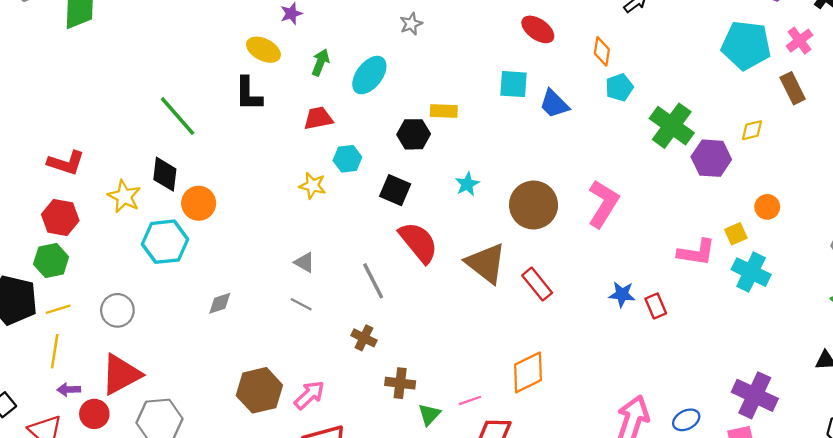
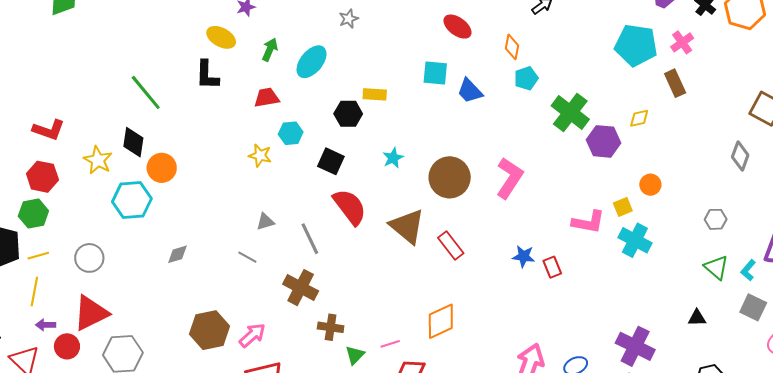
gray triangle: (305, 262) -> (265, 222), moved, turned -48
brown cross: (364, 338) -> (301, 288), size x1.6

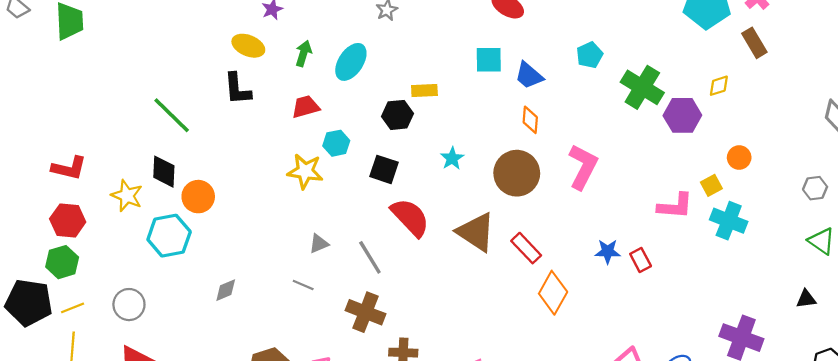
orange diamond: (512, 47) -> (530, 120), moved
yellow star: (260, 155) -> (305, 171), size x1.4
orange diamond: (441, 321) -> (553, 293), moved, turned -30

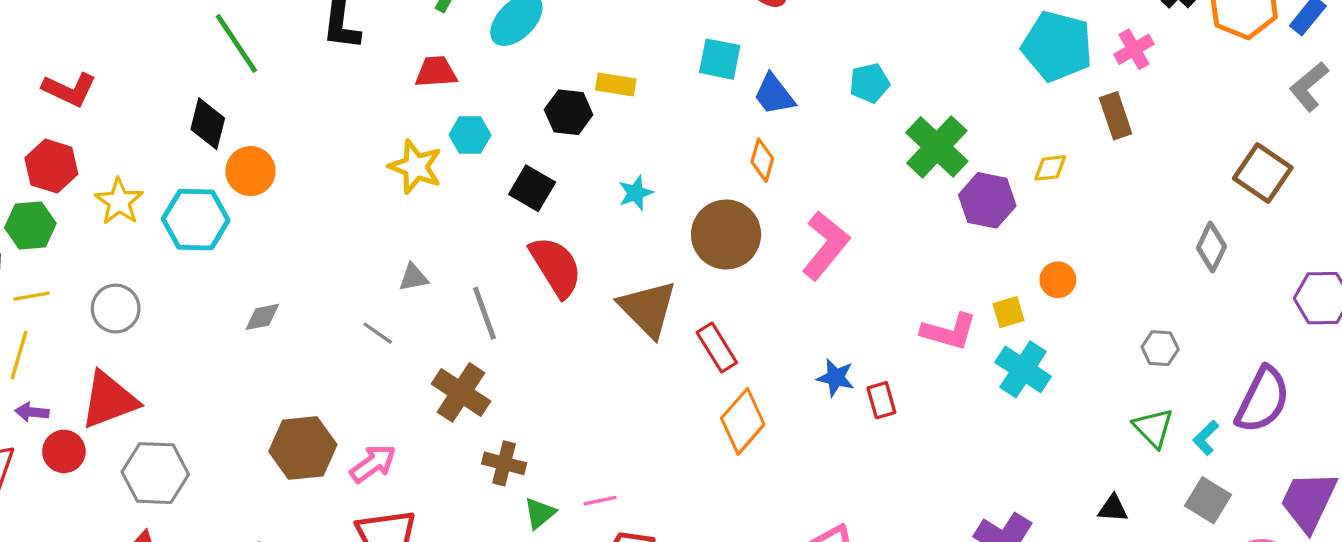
yellow star: (127, 196) -> (119, 201), moved

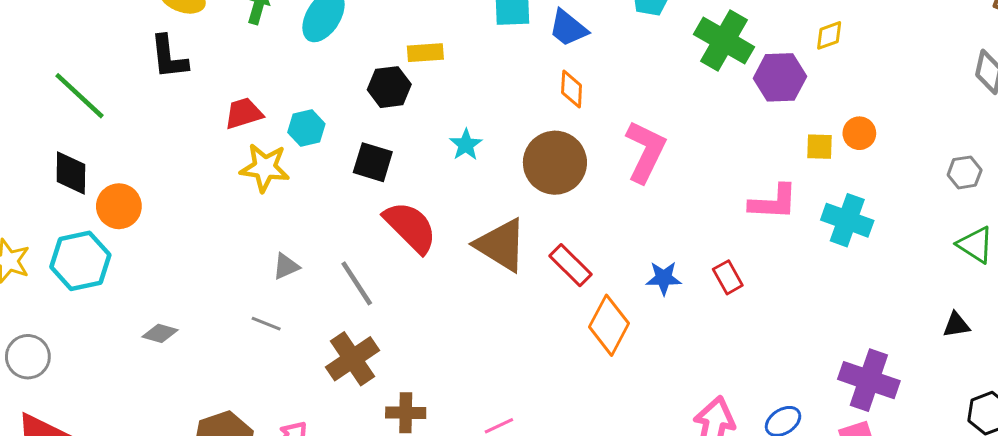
red trapezoid: (436, 72) -> (244, 113), moved
yellow square: (1008, 312) -> (819, 147), moved, turned 32
gray diamond: (262, 317) -> (160, 333), turned 40
blue star: (836, 378) -> (664, 278), moved
brown cross: (461, 392) -> (352, 359), turned 36

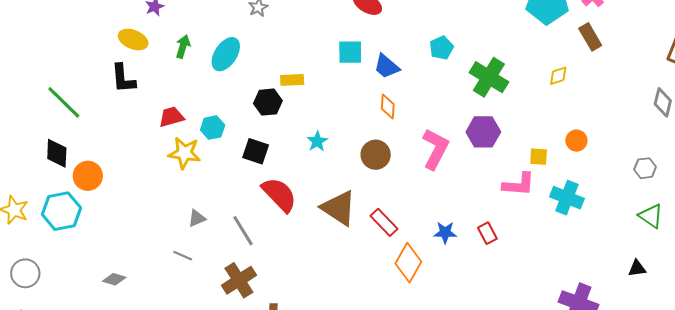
purple hexagon: (780, 77) -> (483, 132), moved
yellow square: (819, 147) -> (539, 157), moved
brown circle: (555, 163) -> (376, 155), size x0.7
gray diamond: (160, 333) -> (114, 279), moved

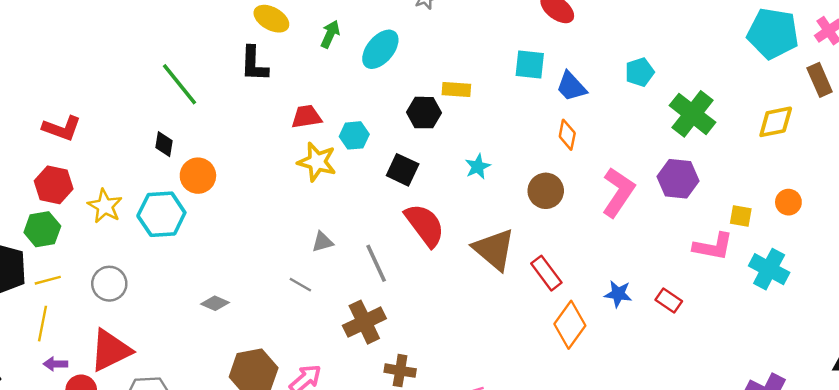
yellow diamond: (558, 76) -> (776, 122), size x1.5
black diamond: (57, 153) -> (164, 144), size x0.7
red rectangle: (487, 233) -> (669, 301), turned -35

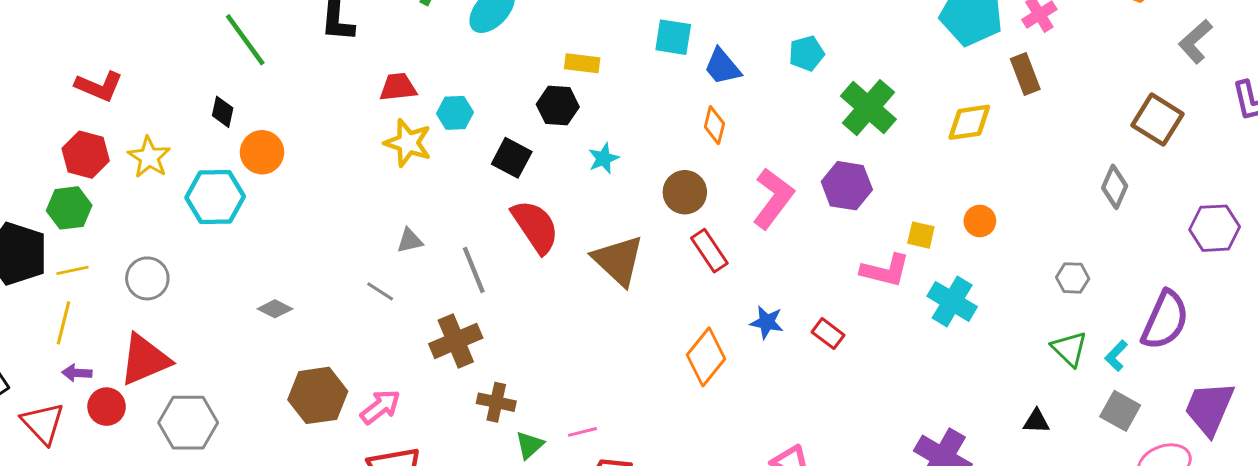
black hexagon: (424, 113) -> (558, 106), moved
yellow star: (105, 206) -> (149, 157), moved
red rectangle: (546, 273) -> (709, 251), moved

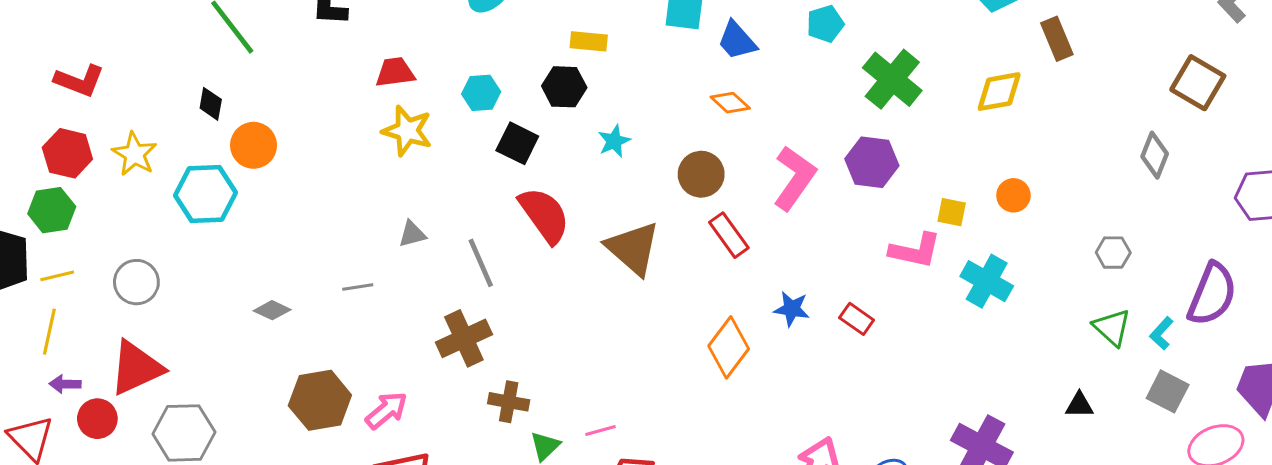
cyan hexagon: (455, 113) -> (481, 93), moved
orange diamond: (714, 125) -> (730, 103), turned -60
gray line: (380, 291) -> (358, 287), moved, turned -40

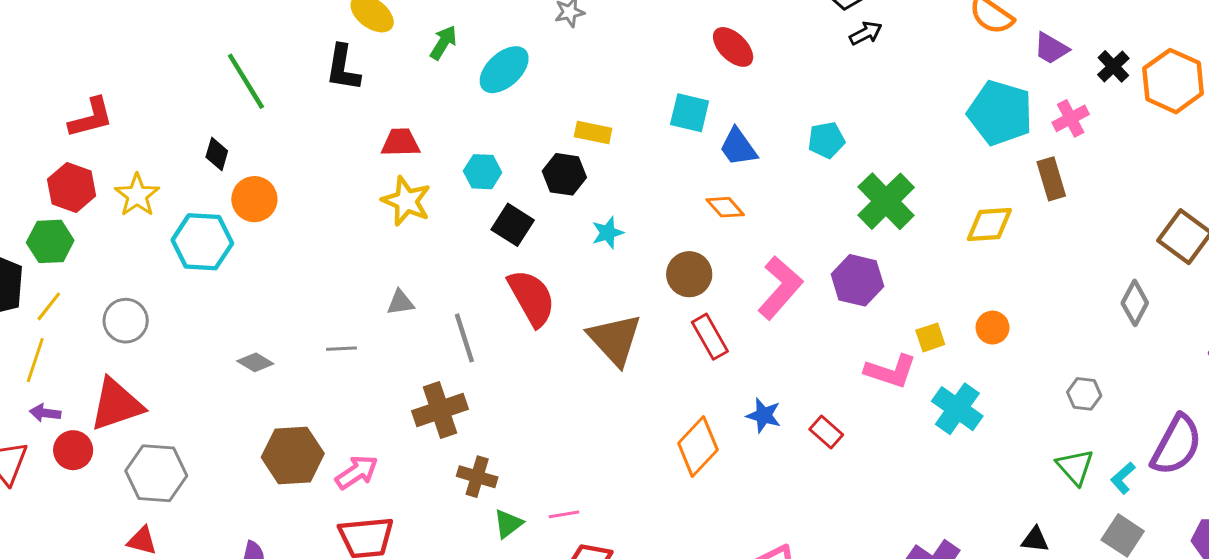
red L-shape: (79, 81) -> (91, 118), turned -42
yellow square: (952, 212) -> (930, 337), turned -36
yellow line: (57, 276) -> (49, 306), turned -44

